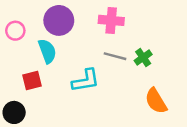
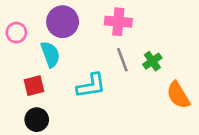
gray line: (115, 56) -> (122, 60), turned 55
orange semicircle: (156, 101) -> (178, 95), moved
black circle: (14, 112) -> (37, 120), moved

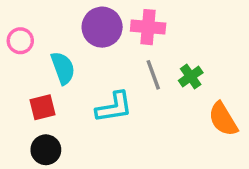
purple circle: (63, 22) -> (102, 27), moved

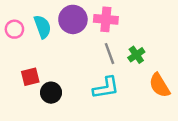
cyan semicircle: (63, 68) -> (42, 27), moved
cyan L-shape: (114, 107) -> (106, 88), moved
black circle: (46, 150) -> (51, 93), moved

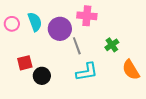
purple circle: (73, 19) -> (60, 29), moved
gray line: (110, 54) -> (77, 46), moved

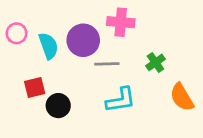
cyan semicircle: (35, 22) -> (48, 46), moved
gray line: (77, 46) -> (107, 64), turned -72

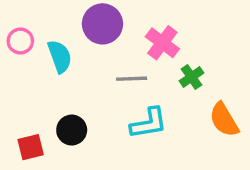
pink cross: (121, 22) -> (162, 43), moved, turned 32
purple circle: (83, 40) -> (102, 24), moved
red square: (35, 87) -> (31, 147), moved

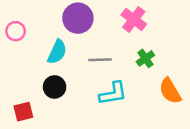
pink cross: (162, 43) -> (134, 19), moved
cyan semicircle: (60, 56) -> (57, 52), moved, turned 45
black circle: (72, 130) -> (55, 87), moved

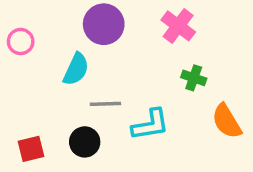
green cross: (145, 58) -> (194, 78), turned -36
gray line: (100, 60) -> (105, 104), moved
black circle: (55, 87) -> (85, 142), moved

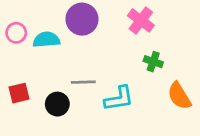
cyan semicircle: (76, 69) -> (46, 40), moved, turned -120
black circle: (85, 142) -> (57, 104), moved
red square: (31, 149) -> (19, 93), moved

